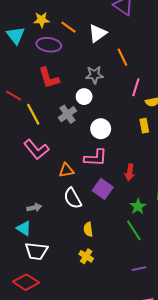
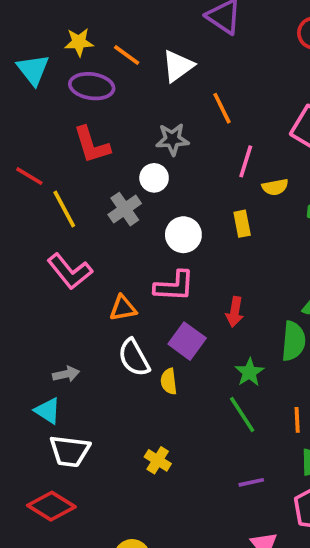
yellow rectangle: (144, 126) -> (242, 224), moved
yellow semicircle: (88, 229) -> (169, 381), moved

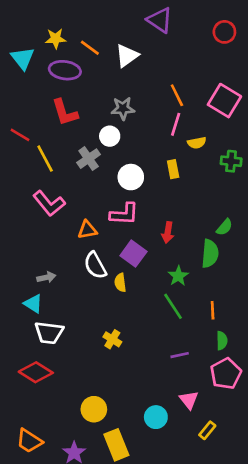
orange line: (222, 108) -> (177, 95), moved

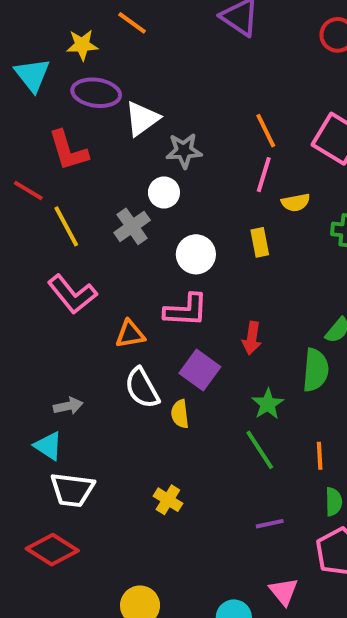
orange line: (90, 48) -> (132, 23), moved
white triangle: (127, 56) -> (142, 119), moved
red L-shape: (65, 112) -> (68, 151), moved

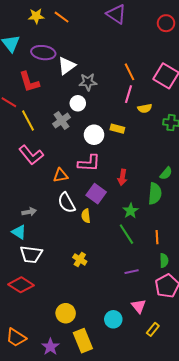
yellow star: (82, 45) -> (36, 16), moved
yellow rectangle: (260, 242) -> (117, 129), moved, turned -64

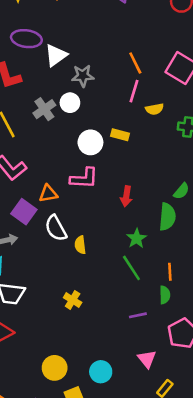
gray cross: (62, 121) -> (44, 109), moved
purple square: (96, 194) -> (24, 212), moved
green semicircle: (164, 260) -> (165, 295), moved
cyan circle: (113, 319) -> (101, 372), moved

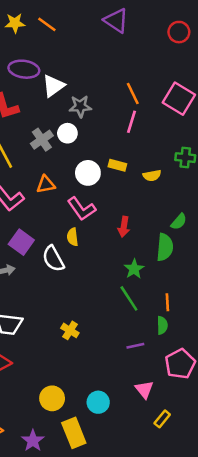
yellow semicircle: (155, 109) -> (152, 175), moved
pink L-shape: (84, 178) -> (82, 209), turned 52
orange triangle: (48, 194) -> (46, 184), moved
yellow semicircle: (80, 245) -> (73, 237), moved

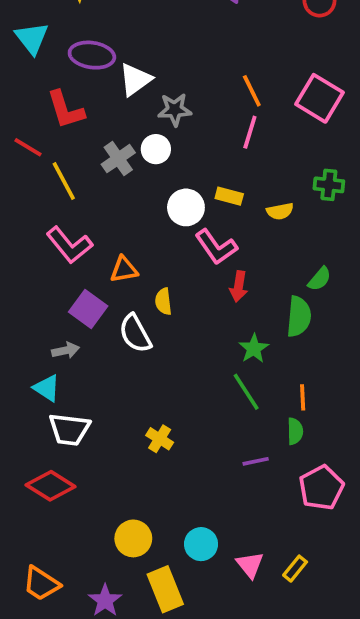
orange triangle: (46, 184) -> (124, 269), moved
pink L-shape: (82, 209) -> (216, 247), moved
pink triangle: (144, 389) -> (250, 565), moved

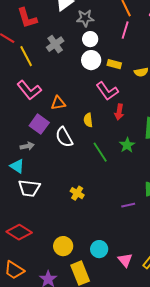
white circle: (156, 149) -> (90, 39), moved
white circle: (186, 207) -> (91, 60), moved
yellow semicircle: (163, 301) -> (88, 120), moved
green line: (246, 392) -> (100, 152), moved
red diamond: (51, 486) -> (19, 232), moved

